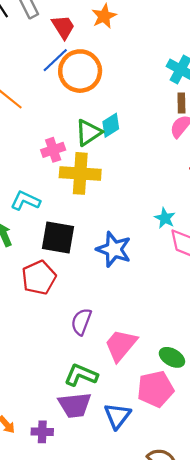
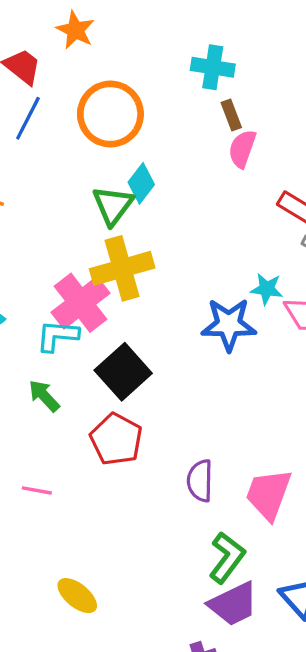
orange circle: (80, 71) -> (110, 114), moved
pink cross: (53, 150) -> (81, 303), moved, size x1.6
black square: (58, 238) -> (123, 372), turned -32
blue star: (114, 249) -> (229, 324), moved
green L-shape: (81, 375) -> (227, 558), turned 124

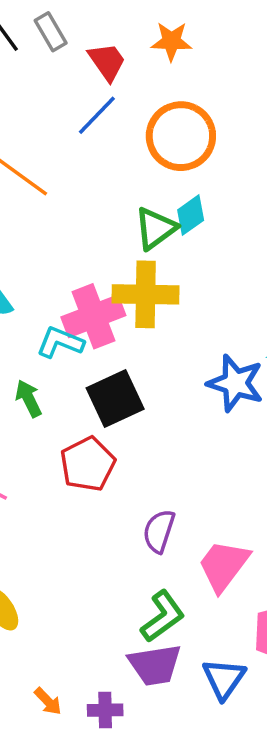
orange star: (75, 30) -> (171, 41), turned 30

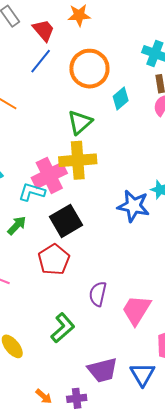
cyan diamond: (191, 215) -> (121, 98), moved
green arrow: (29, 398) -> (17, 225), turned 75
green L-shape: (163, 616) -> (63, 328), moved

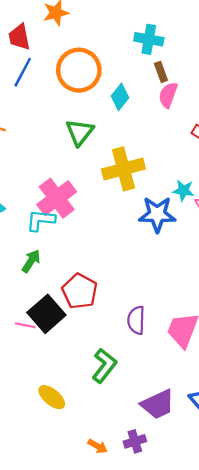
red trapezoid: (44, 30) -> (19, 37), turned -140
yellow cross: (78, 160) -> (123, 169), moved
black square: (66, 221) -> (46, 314), moved

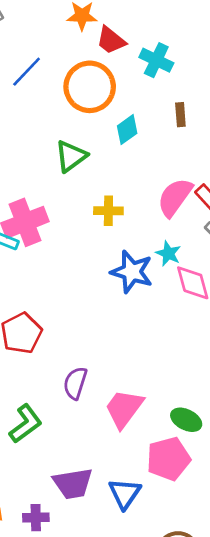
red trapezoid: (19, 37) -> (111, 40), moved, turned -56
cyan cross: (149, 39) -> (156, 60), moved
pink semicircle: (168, 95) -> (175, 197), moved, size x1.4
yellow cross: (123, 169) -> (108, 211), size x0.6

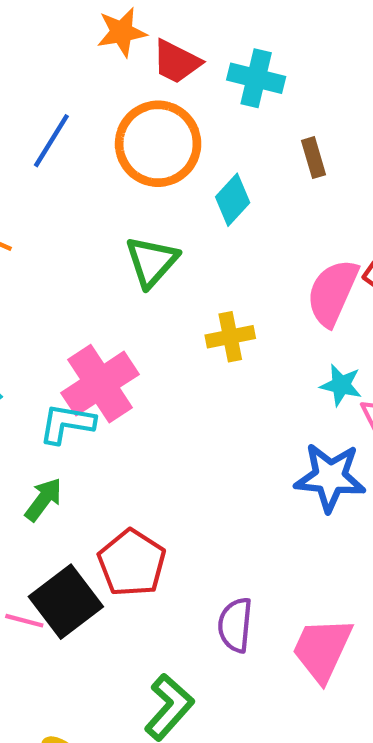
blue star: (132, 272) -> (330, 477), moved

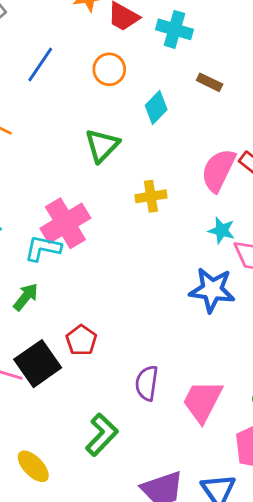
orange circle: (158, 144) -> (109, 69), size x0.6
brown rectangle: (313, 158) -> (210, 82), turned -50
red pentagon: (132, 563) -> (81, 340), size x0.7

